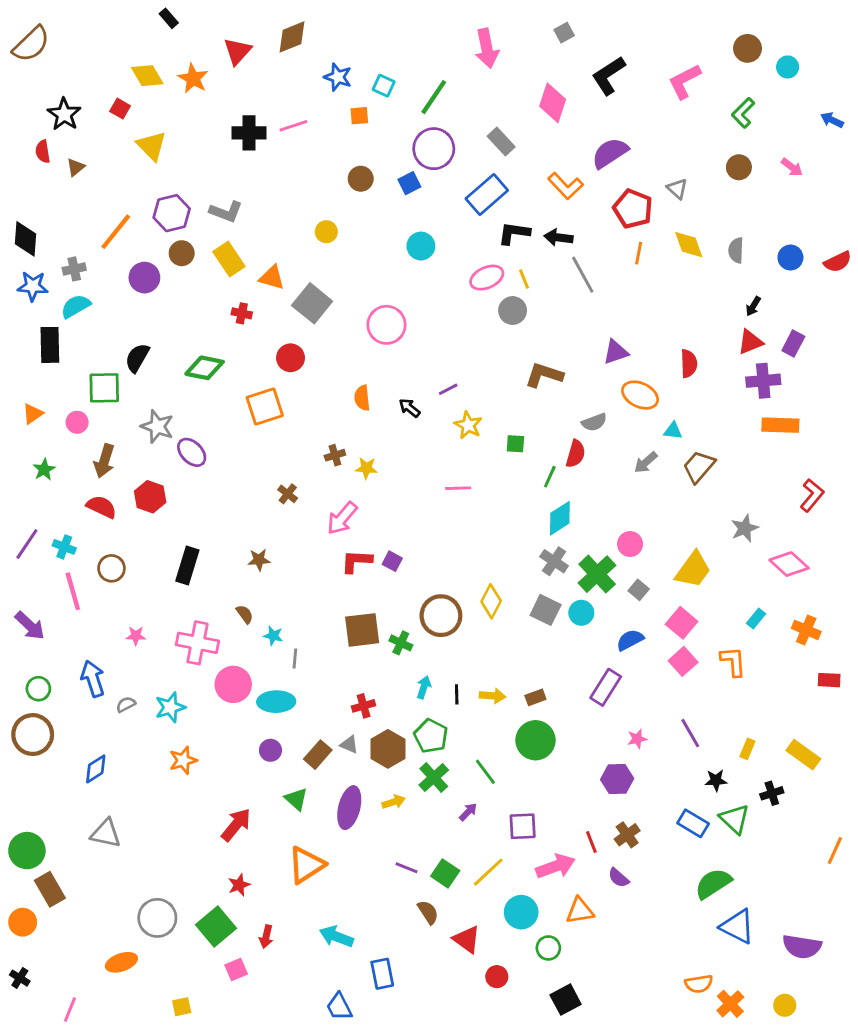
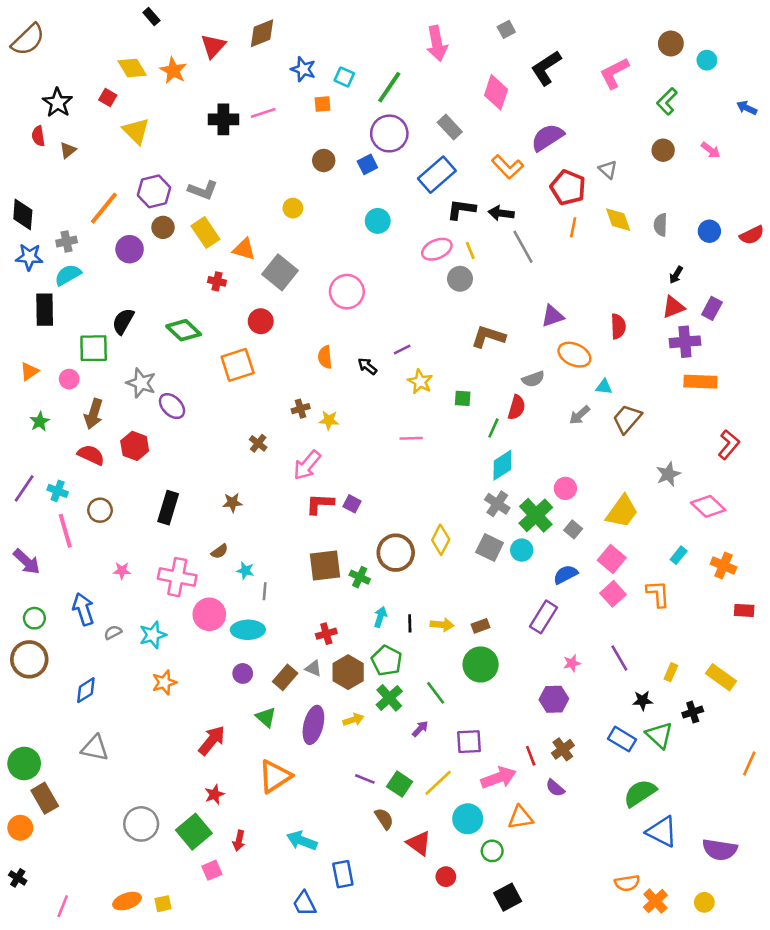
green diamond: (205, 368) -> (184, 330), turned 32
brown semicircle: (245, 614) -> (220, 551), turned 90
orange ellipse: (121, 962) -> (127, 901), moved

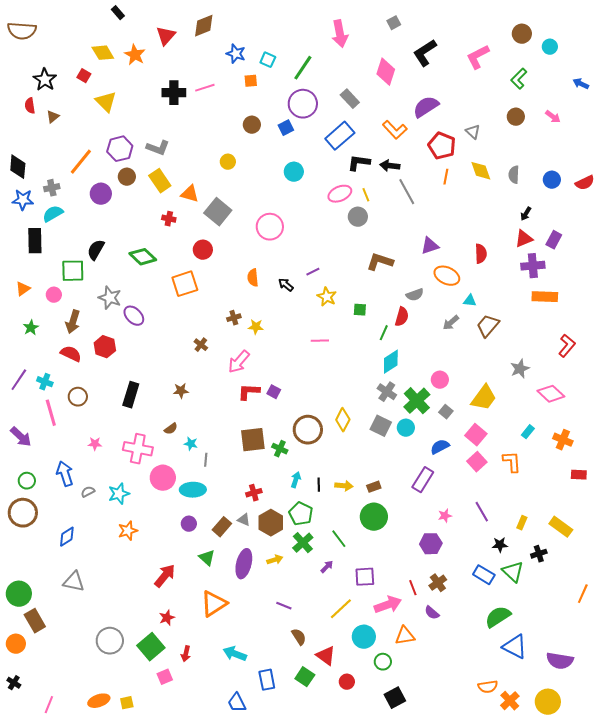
brown semicircle: (28, 40) -> (22, 31), turned 48
green square: (400, 784) -> (305, 677), moved
yellow circle: (704, 902) -> (548, 702), size x1.6

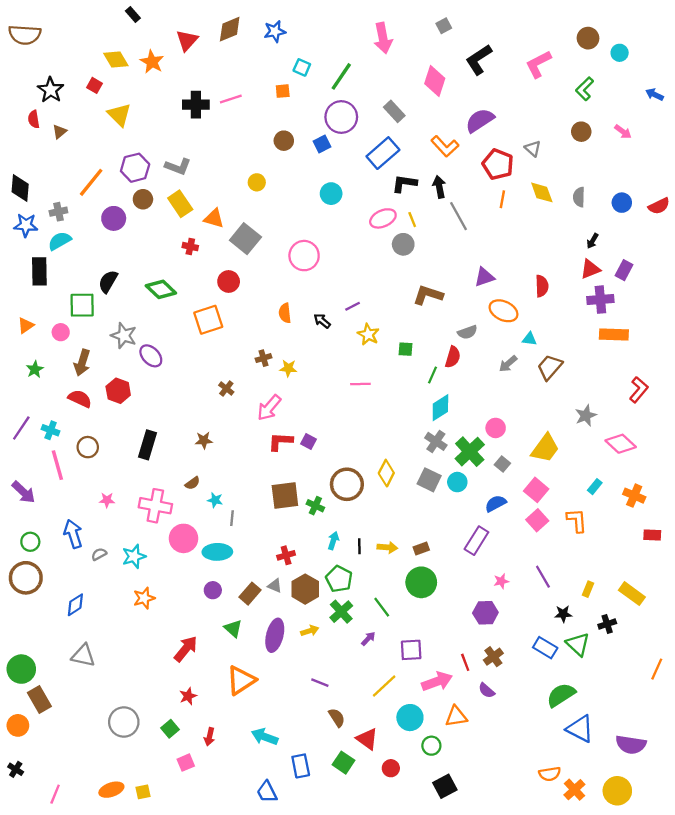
blue star: (236, 54) -> (275, 31), moved, turned -30
black arrow: (390, 166) -> (439, 187), turned 72
green square: (151, 647) -> (170, 729), size x0.6

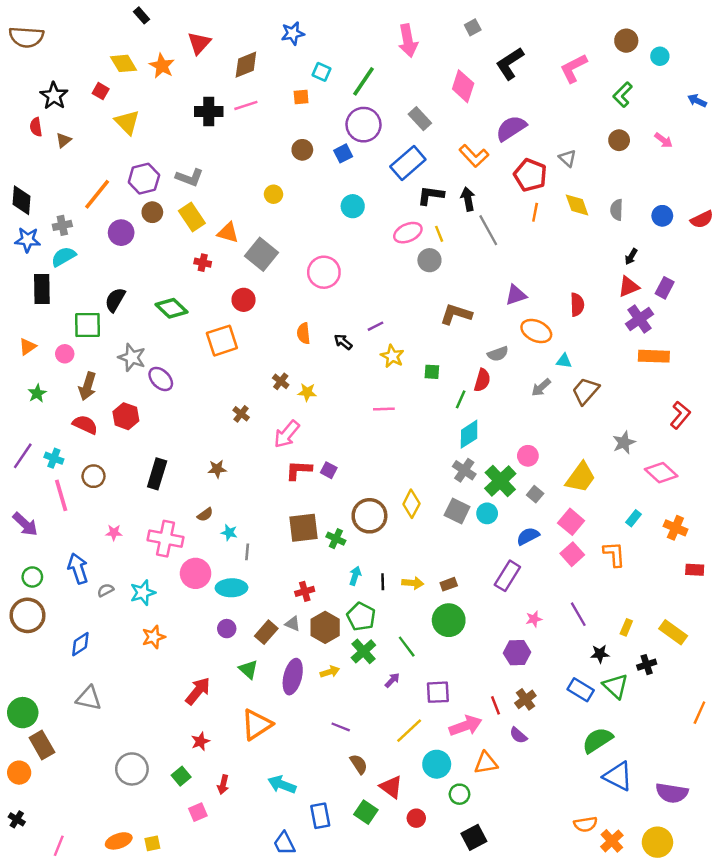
brown diamond: (230, 29) -> (246, 65), moved
purple cross: (600, 300) -> (639, 319), turned -30
brown cross: (264, 358) -> (281, 381), turned -35

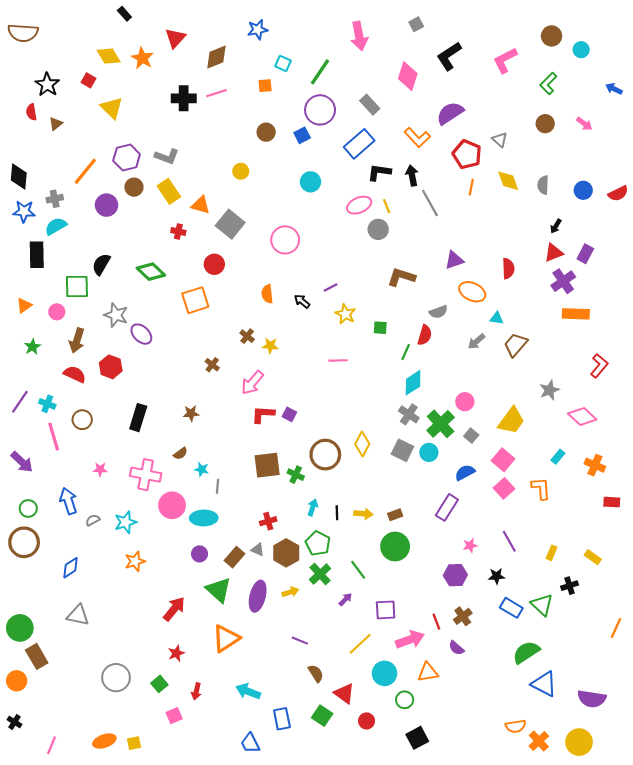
yellow rectangle: (673, 632) -> (593, 557), size x0.7
black star: (600, 654) -> (497, 576), moved
green triangle: (248, 669) -> (219, 590), size x1.5

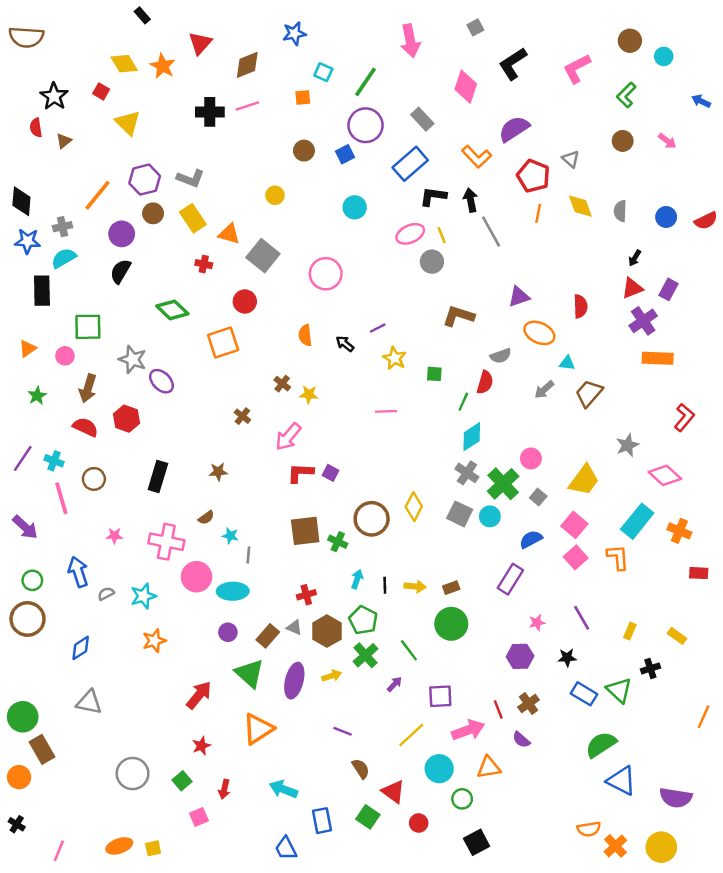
black semicircle: (101, 264) -> (120, 271), moved
cyan rectangle: (558, 457) -> (637, 521), size x2.0

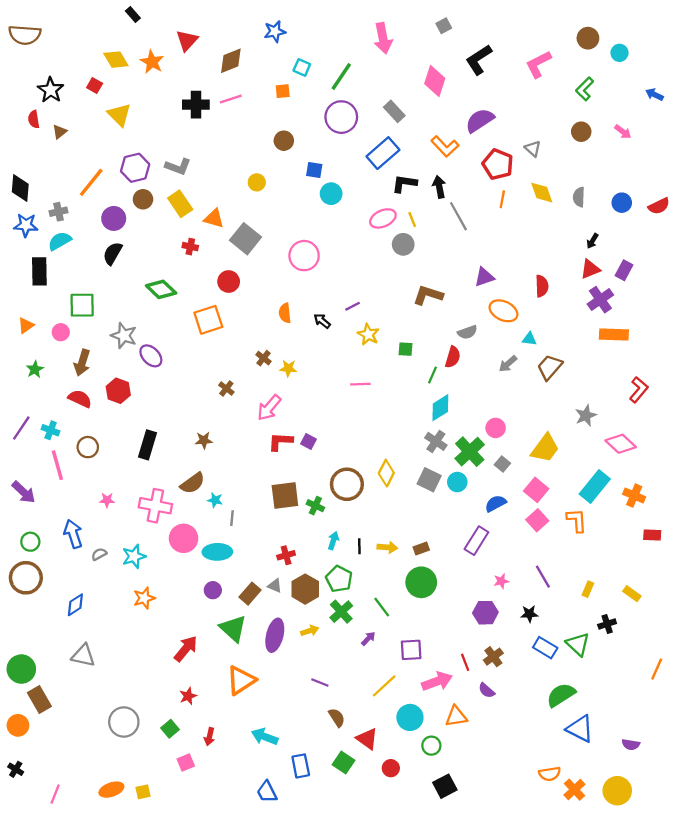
blue square: (345, 154) -> (314, 170), moved, turned 36
brown semicircle: (206, 518) -> (193, 483), size x1.6
purple semicircle: (676, 798) -> (631, 745), size x0.6

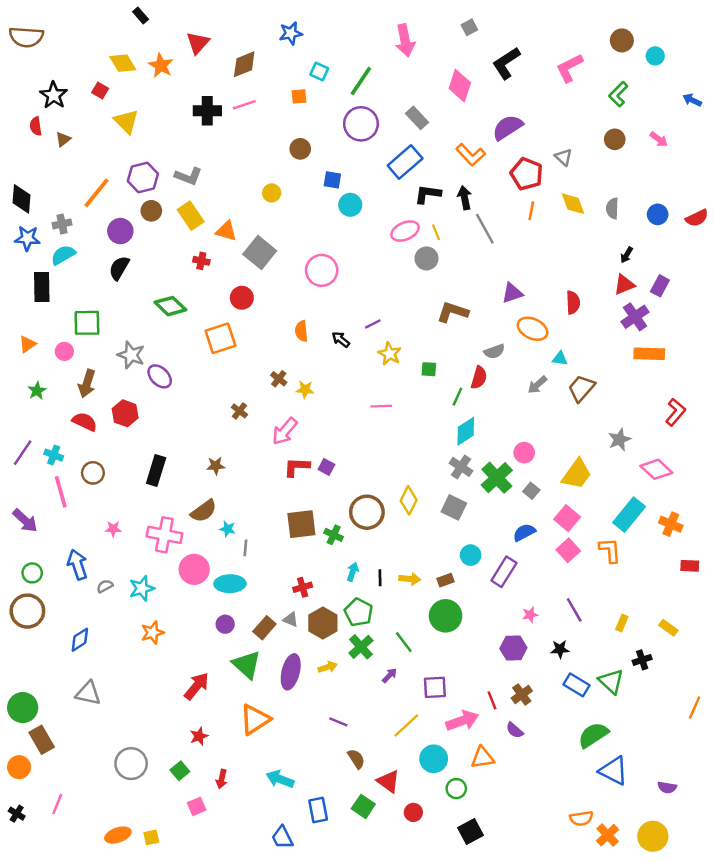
cyan circle: (457, 482) -> (471, 555), moved
pink line: (55, 794) -> (57, 804), moved

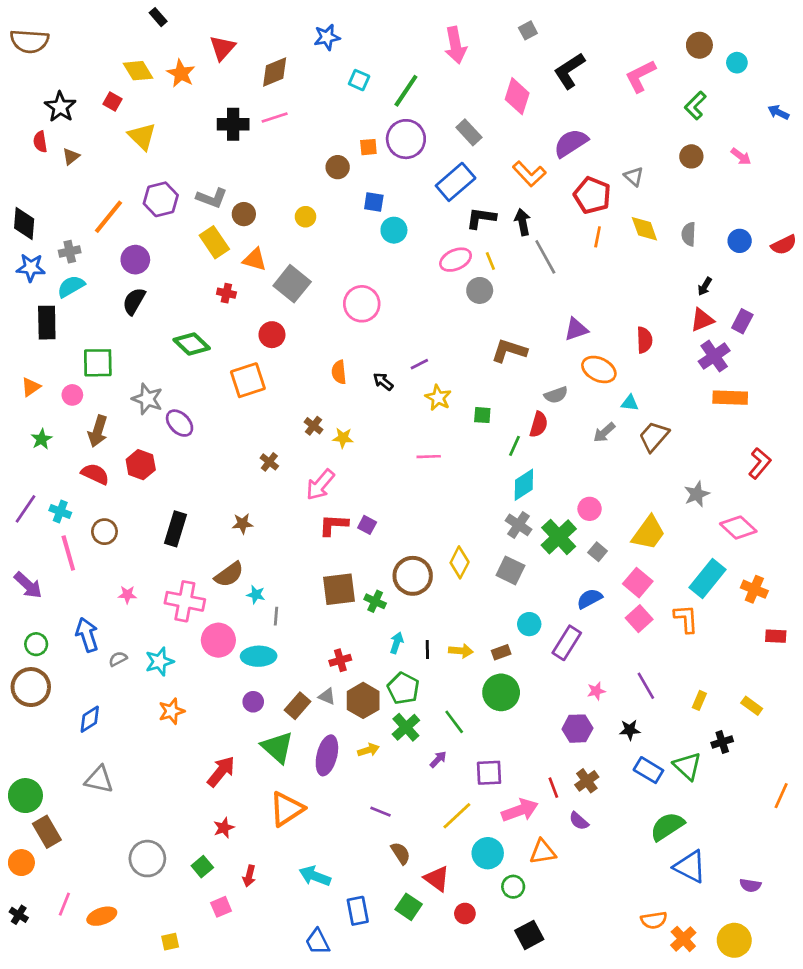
orange square: (299, 96) -> (368, 147), moved
brown circle: (151, 211) -> (244, 214), moved
orange ellipse: (118, 835) -> (102, 916), moved

